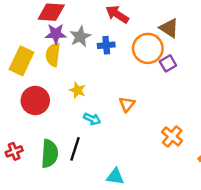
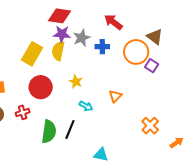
purple square: (168, 63) -> (152, 66), turned -32
red cross: (14, 151) -> (23, 112), moved

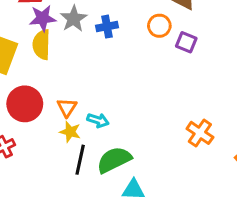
orange circle: (136, 52) -> (159, 26), size x0.6
yellow star: (76, 82) -> (70, 132), moved
orange triangle: (115, 96) -> (67, 107), moved
green semicircle: (49, 132) -> (114, 160), moved, turned -115

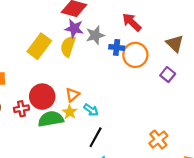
orange circle: (159, 26) -> (135, 55), moved, size x1.5
red circle: (25, 104) -> (42, 97), moved
black line: (80, 160) -> (96, 137), moved
green semicircle: (114, 160) -> (51, 119), moved

